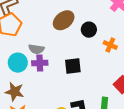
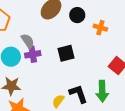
gray semicircle: (36, 49) -> (28, 41), turned -126

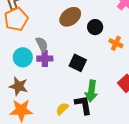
black square: (66, 53) -> (78, 63), turned 30
green arrow: (102, 91) -> (91, 91), moved

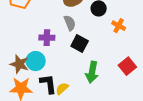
gray semicircle: (42, 44) -> (70, 23), moved
cyan circle: (23, 57) -> (36, 61), moved
black L-shape: (83, 105) -> (48, 84), moved

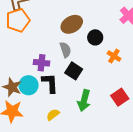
black L-shape: (48, 84) -> (50, 83), moved

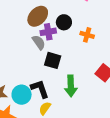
purple cross: (42, 63) -> (48, 32), moved
black L-shape: (50, 83) -> (40, 89), moved
cyan circle: (29, 85) -> (22, 95), moved

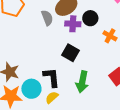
gray semicircle: (39, 42) -> (47, 18), moved
cyan circle: (22, 95) -> (31, 89), moved

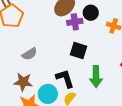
gray semicircle: (47, 18) -> (30, 54), moved, turned 91

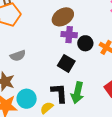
black circle: (91, 13) -> (85, 43), moved
black L-shape: (65, 79) -> (59, 93), moved

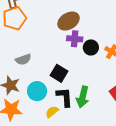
black square: (66, 63) -> (59, 73), moved
cyan circle: (27, 99) -> (37, 91), moved

